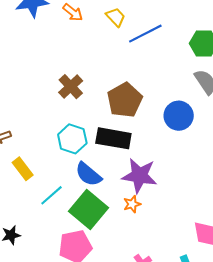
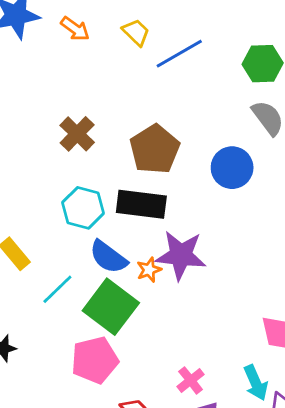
orange star: (132, 204) -> (149, 270), moved

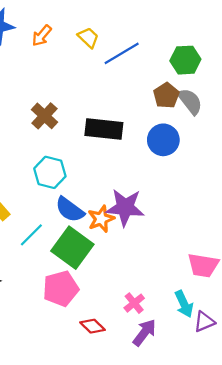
orange arrow: (75, 29) -> (42, 36), turned 95
brown pentagon: (155, 149) -> (166, 95), moved, size x0.7
black rectangle: (141, 204) -> (104, 129), moved
orange star: (149, 270) -> (101, 219), size x1.4

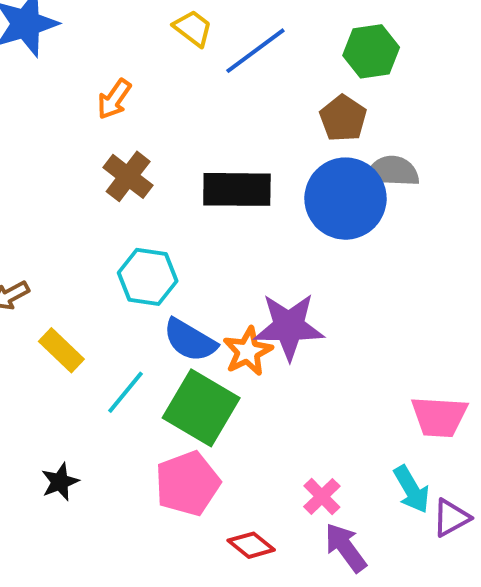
orange arrow: (42, 36) -> (114, 99), moved
gray semicircle: (190, 101) -> (392, 171), moved, turned -44
blue circle: (163, 140) -> (345, 199), size x1.4
purple arrow: (144, 333) -> (346, 548), turned -68

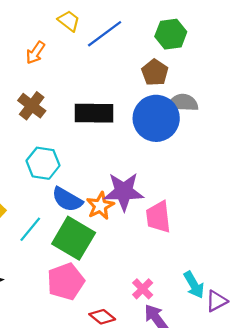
orange arrow: (114, 99) -> (35, 53), moved
pink trapezoid: (439, 417) -> (158, 217), moved, turned 80

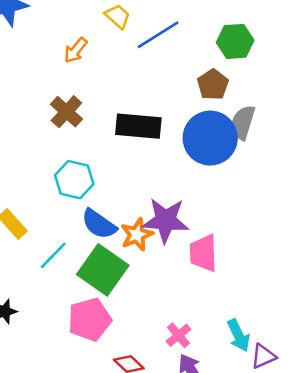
gray semicircle: (183, 103) -> (243, 122), turned -80

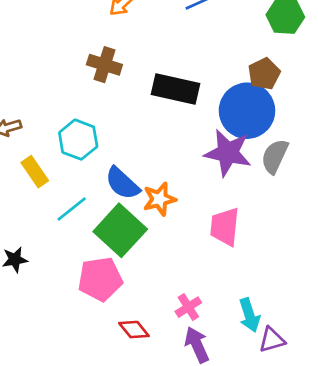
brown pentagon: (213, 84) -> (264, 74), moved
brown cross: (66, 112) -> (104, 65), turned -32
gray semicircle: (243, 122) -> (275, 156), moved
cyan hexagon: (74, 180) -> (78, 140), moved
purple star: (166, 220) -> (228, 153), moved

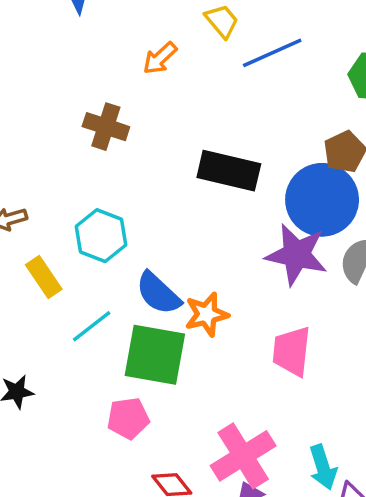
brown cross: (104, 65) -> (106, 127), moved
green square: (120, 230) -> (155, 355), turned -33
pink pentagon: (100, 279) -> (128, 418), size x0.7
pink cross: (188, 307) -> (243, 456), size x1.8

